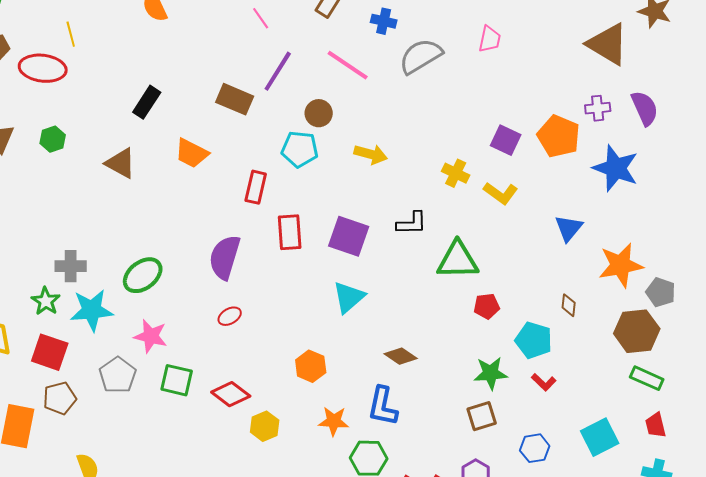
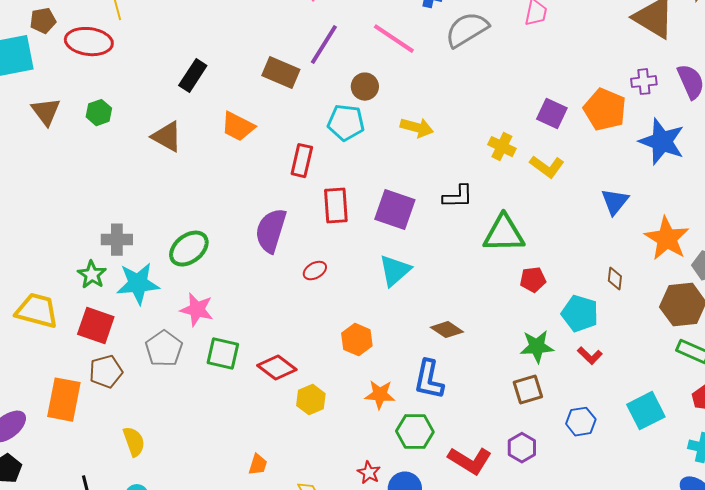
orange star: (621, 265) -> (667, 239), turned -30
red ellipse: (230, 316) -> (315, 271), moved

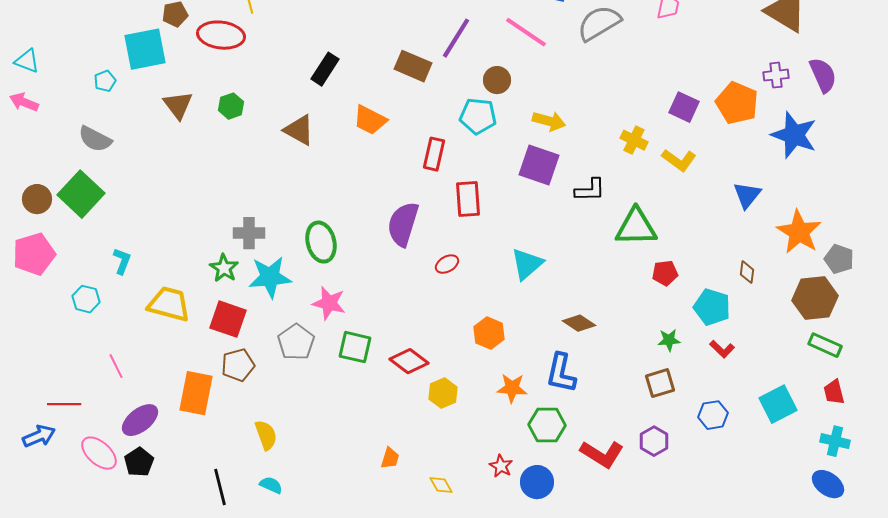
purple square: (395, 210) -> (539, 165), moved
green ellipse: (189, 249) -> (321, 242), turned -66
green star: (537, 347) -> (669, 340), size x0.7

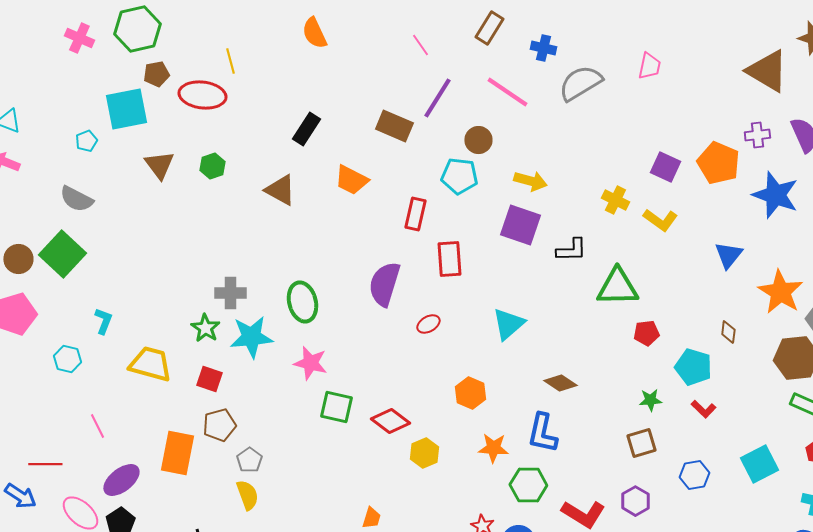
red square: (228, 319) -> (209, 379), size x0.7
gray pentagon: (296, 342) -> (249, 460), moved, size x0.7
blue arrow: (39, 436) -> (20, 496), turned 56

